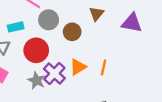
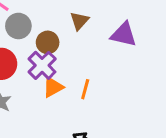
purple cross: (54, 73) -> (42, 65), moved

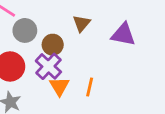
orange triangle: (53, 87) -> (59, 86), turned -30

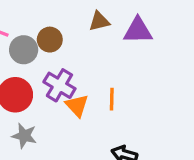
brown triangle: (82, 23) -> (99, 21), moved, turned 48
brown circle: (53, 45) -> (50, 40), moved

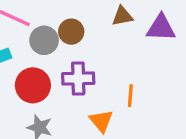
purple cross: (59, 85) -> (78, 79), turned -36
orange triangle: (77, 106) -> (101, 121), moved

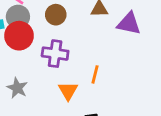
gray circle: (44, 40) -> (18, 17), moved
red circle: (33, 85) -> (19, 36), moved

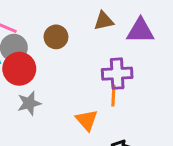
purple cross: (55, 54) -> (117, 74), moved
gray star: (17, 88) -> (29, 103), moved, turned -30

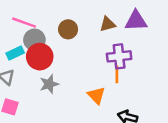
brown triangle: (104, 21) -> (108, 24), moved

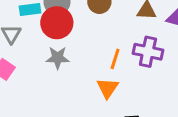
orange line: (117, 74) -> (115, 59), moved

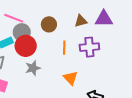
orange line: (115, 59) -> (64, 48), moved

